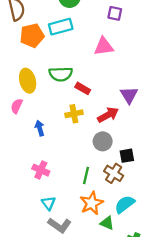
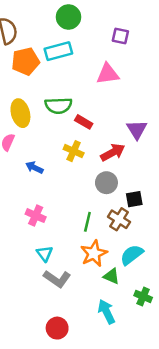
yellow cross: (74, 114) -> (74, 151), turned 35
blue arrow: (40, 128) -> (34, 167), turned -48

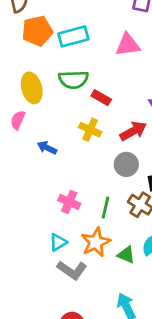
cyan rectangle: (58, 51) -> (73, 36), moved
pink cross: (36, 216) -> (69, 202), moved
cyan triangle: (44, 253) -> (58, 242), turned 36
orange star: (94, 253) -> (96, 242), moved
green triangle: (111, 276) -> (126, 255), moved

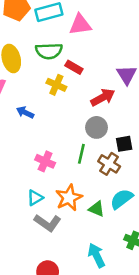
pink triangle: (128, 45) -> (80, 25), moved
yellow cross: (90, 130) -> (56, 85), moved
green line: (105, 208) -> (81, 154), moved

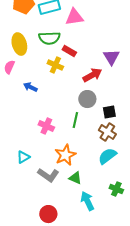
brown cross: (109, 164) -> (107, 132), moved
cyan triangle: (35, 198) -> (23, 157), moved
green triangle: (96, 209) -> (75, 178), moved

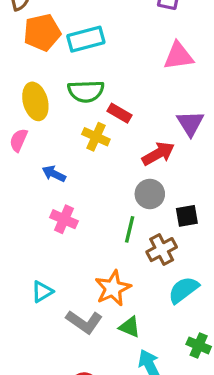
pink triangle: (74, 17) -> (178, 56), moved
pink cross: (46, 126) -> (64, 219), moved
brown cross: (107, 132) -> (162, 250), moved, turned 30

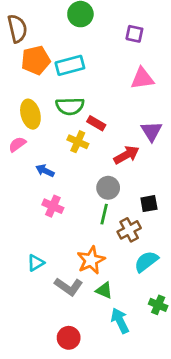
pink semicircle: (19, 140) -> (17, 144), turned 30
gray circle: (150, 194) -> (108, 188), moved

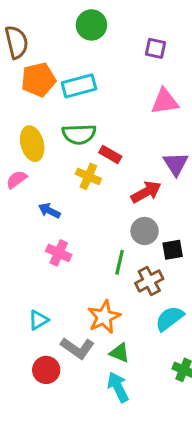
gray circle: (108, 188) -> (145, 231), moved
cyan arrow: (120, 321) -> (118, 387), moved
red circle: (69, 338) -> (46, 370), moved

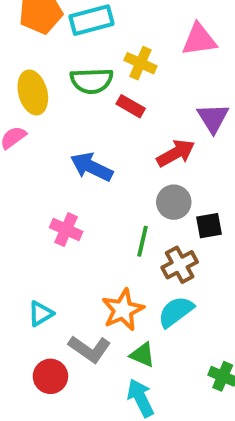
yellow cross: (88, 176) -> (140, 63), moved
blue arrow: (49, 211) -> (92, 167), moved, size x1.5
cyan semicircle: (170, 318) -> (176, 312), moved

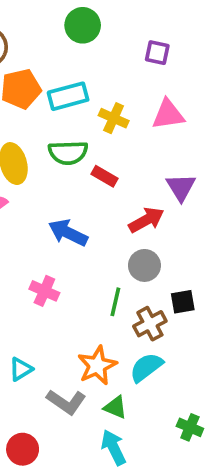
yellow cross: (140, 63) -> (114, 118), moved
black square: (209, 226) -> (183, 302), moved
red circle: (50, 376) -> (23, 449), moved

